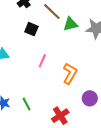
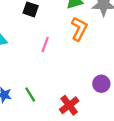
orange L-shape: (70, 74) -> (79, 29), moved

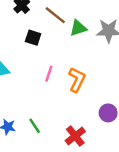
orange L-shape: (79, 29) -> (77, 80), moved

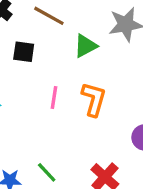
green triangle: (78, 28) -> (86, 46), moved

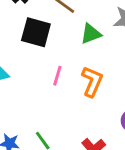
black square: (24, 52) -> (36, 32), size x1.5

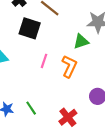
green triangle: (91, 34) -> (81, 41), moved

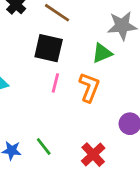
black square: (30, 28) -> (49, 48), moved

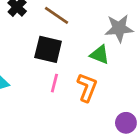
green triangle: (102, 53) -> (100, 55), turned 45

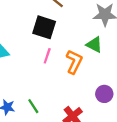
green triangle: (100, 55) -> (94, 45), moved

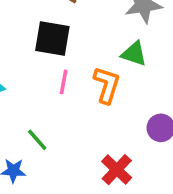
green line: (33, 106) -> (37, 140), moved

